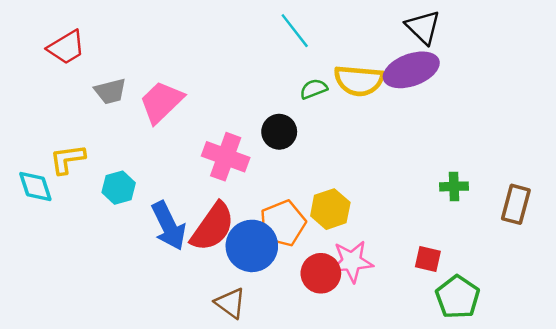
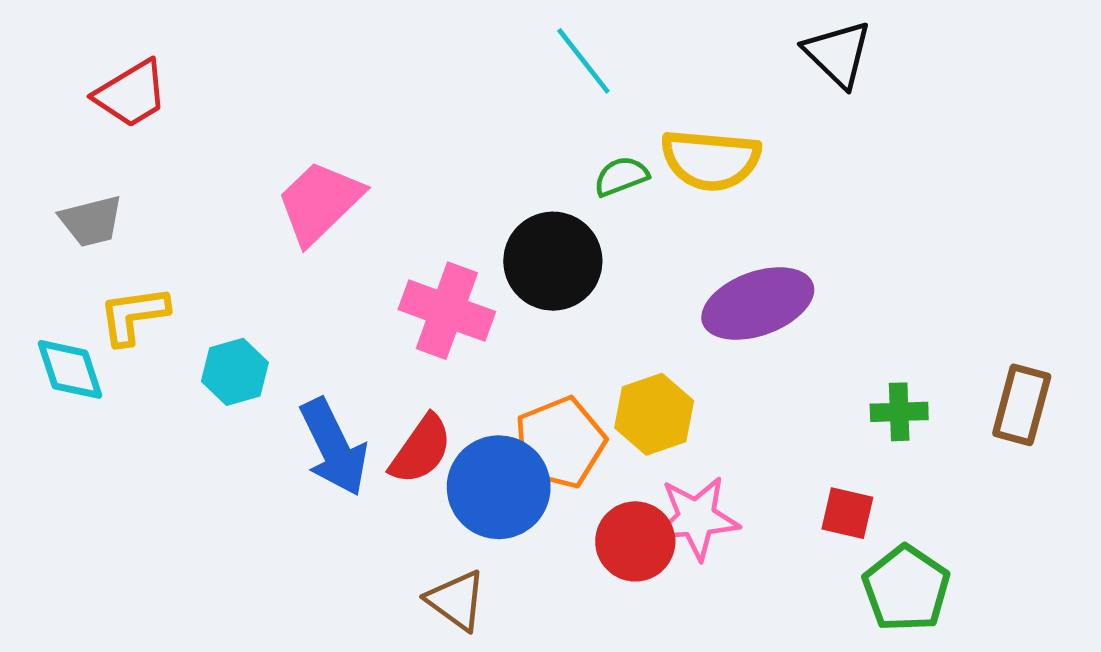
purple ellipse: (411, 70) -> (758, 304), moved
gray trapezoid: (110, 91) -> (91, 221), moved
black circle: (279, 132) -> (553, 261), size x1.4
green cross: (454, 186) -> (899, 412), moved
red semicircle: (213, 227) -> (421, 450), size x0.7

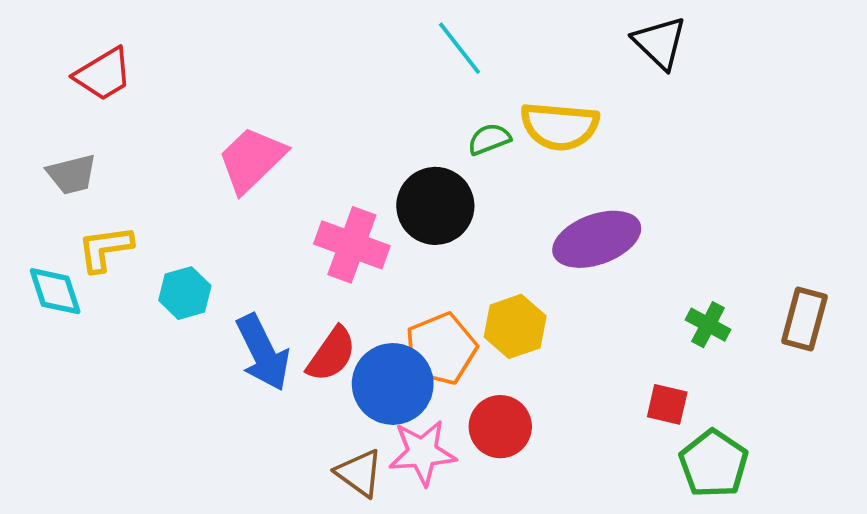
green cross: (899, 412) -> (708, 325), turned 30
pink star: (697, 518) -> (422, 453), moved

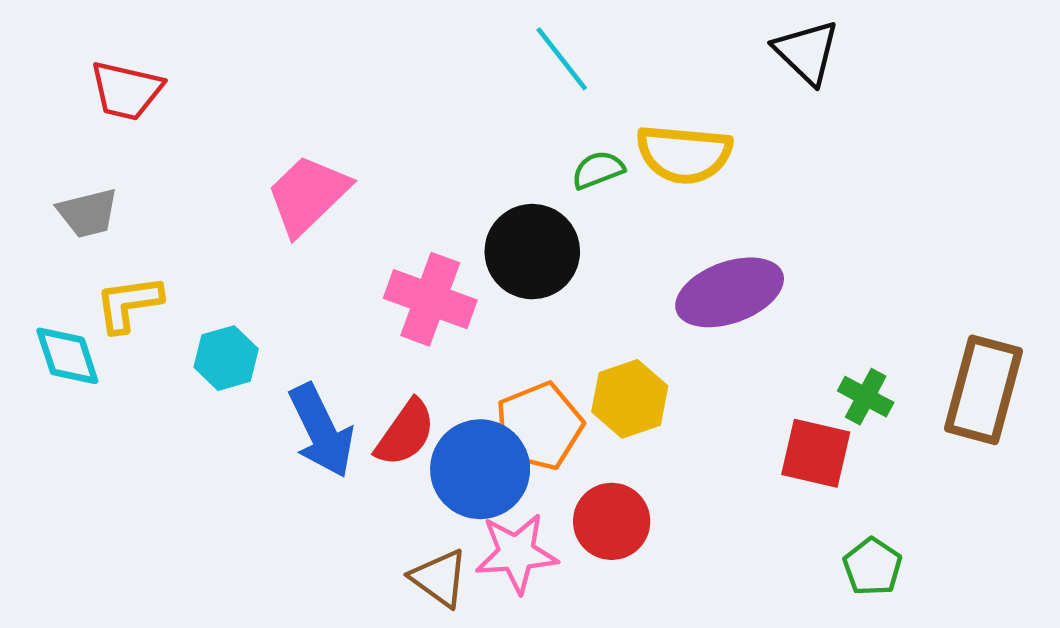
red trapezoid: (103, 74) -> (126, 91), turned 44
brown rectangle: (804, 319) -> (984, 390), size x1.4
red square: (667, 404) -> (816, 453), moved, size x1.4
green pentagon: (714, 464) -> (872, 567), size x0.7

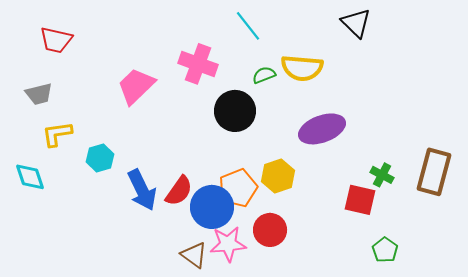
pink cross: (430, 299) -> (198, 64), moved
cyan diamond: (67, 356) -> (30, 177), moved

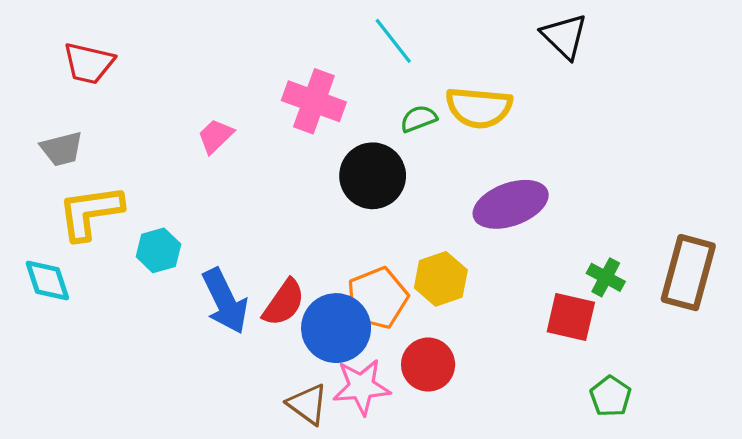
pink trapezoid: (136, 86) -> (216, 136), size x0.6
yellow L-shape: (57, 134) -> (90, 212), size x1.4

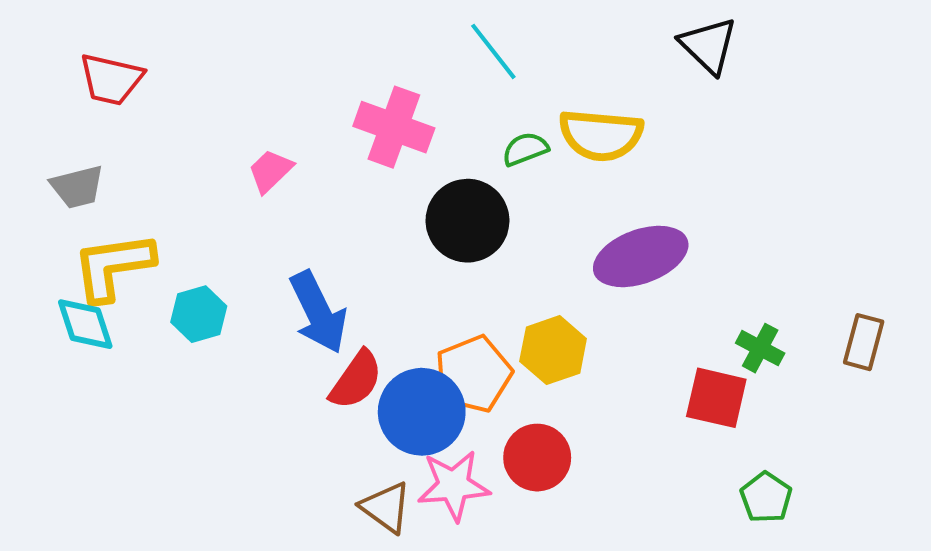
brown rectangle: (688, 273) -> (864, 342), size x0.6
cyan diamond: (47, 280) -> (85, 324), moved
blue arrow: (225, 301) -> (318, 312), moved

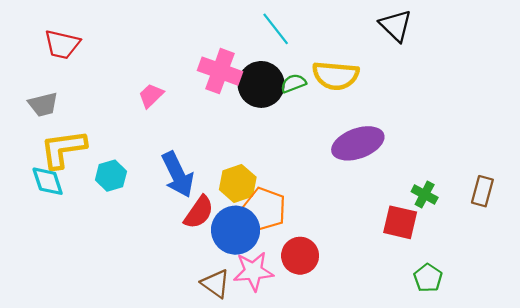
black circle: (467, 221) -> (261, 84), moved
yellow hexagon: (553, 350) -> (238, 183), moved
orange pentagon: (473, 374) -> (264, 209), turned -30

